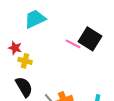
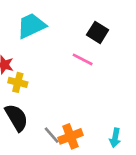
black square: (90, 39) -> (98, 32), moved, size x0.7

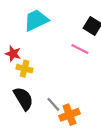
gray line: (52, 135) -> (53, 104), moved

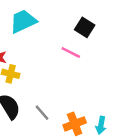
orange cross: (70, 115) -> (75, 124), moved

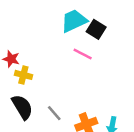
cyan trapezoid: (23, 21) -> (74, 21), moved

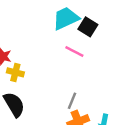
gray line: (54, 113) -> (72, 101), moved, turned 63

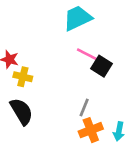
black square: (88, 27) -> (101, 66), moved

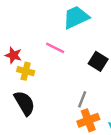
pink line: (87, 54) -> (55, 48), moved

